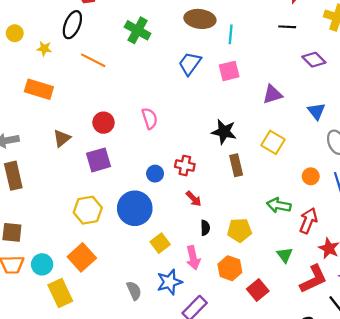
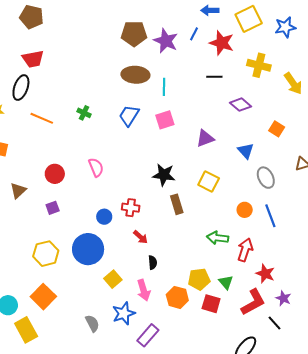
green cross: (138, 30) -> (84, 113), moved, size x0.6
purple square: (99, 160) -> (53, 208), size x0.6
yellow pentagon: (239, 230) -> (199, 279), moved
red square: (258, 290) -> (211, 304), moved, turned -30

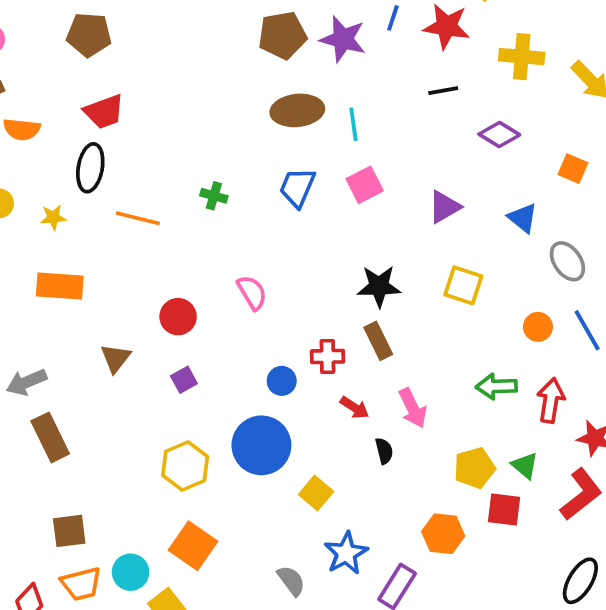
brown rectangle: (177, 204) -> (378, 341), moved
pink arrow: (144, 290) -> (413, 408), moved
orange hexagon: (177, 297) -> (443, 534), moved

